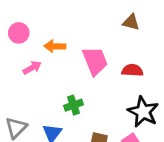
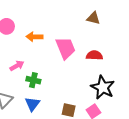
pink arrow: (32, 68) -> (17, 66), moved
green cross: (74, 105) -> (33, 80), moved, turned 32

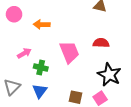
pink trapezoid: (65, 48) -> (69, 52), moved

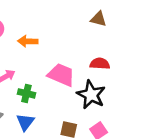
pink trapezoid: (69, 52) -> (61, 75), turned -45
black star: (109, 75) -> (91, 95), moved

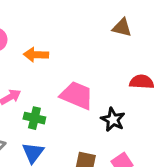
red semicircle: (100, 64) -> (142, 82), moved
black star: (91, 95) -> (113, 120), size x0.7

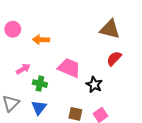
brown triangle: (122, 28) -> (110, 29), moved, size x1.5
red semicircle: (142, 82) -> (114, 58), turned -49

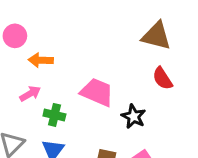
orange arrow: (41, 40) -> (41, 60), moved
red semicircle: (114, 58) -> (162, 78), turned -77

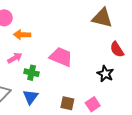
red semicircle: (162, 78) -> (117, 49), moved
black star: (134, 116) -> (105, 74), moved

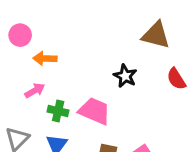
pink trapezoid: (61, 57) -> (95, 111), moved
black star: (105, 74) -> (125, 76), moved

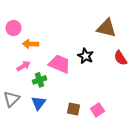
green cross: (58, 111) -> (40, 80), turned -32
pink trapezoid: (95, 111) -> (60, 64), moved

